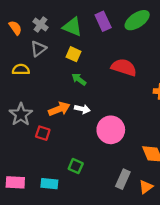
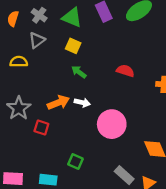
orange semicircle: (15, 28) -> (13, 19), turned -128
red semicircle: (124, 67) -> (125, 71), moved, size x0.7
gray rectangle: (123, 179) -> (124, 175), turned -72

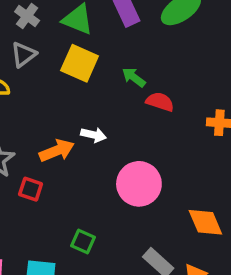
yellow square: (73, 46) -> (80, 63), size x1.5
green arrow: (79, 72) -> (134, 77), moved
white arrow: (82, 103) -> (94, 135), moved

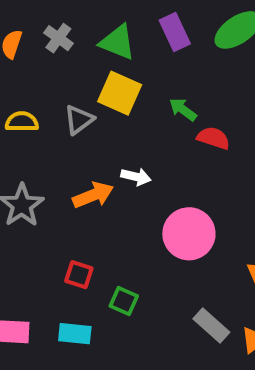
gray triangle: (24, 55) -> (79, 120), moved
red square: (31, 189) -> (79, 275), moved

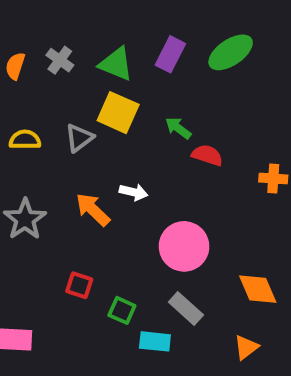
purple rectangle: (175, 32) -> (170, 54), turned 52
orange arrow: (93, 195) -> (93, 210), turned -114
gray rectangle: (211, 326) -> (186, 308), moved
cyan rectangle: (75, 334) -> (155, 341), moved

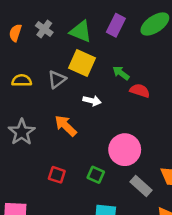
white arrow: (134, 192) -> (92, 101), moved
gray rectangle: (186, 308) -> (141, 186), moved
green square: (122, 310) -> (96, 175), moved

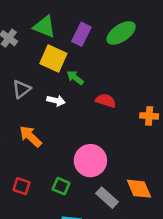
green triangle: (81, 32) -> (44, 27), moved
yellow square: (82, 63) -> (53, 58), moved
green arrow: (121, 73) -> (75, 78), moved
white arrow: (92, 101) -> (56, 101), moved

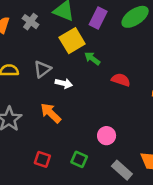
yellow square: (53, 58) -> (72, 41), turned 35
white arrow: (56, 101) -> (64, 83), moved
pink circle: (90, 161) -> (107, 136), size x0.6

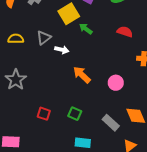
red semicircle: (121, 80) -> (125, 32), moved
orange arrow: (51, 113) -> (82, 75), moved
pink circle: (107, 136) -> (116, 83), moved

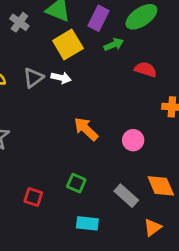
green arrow: (86, 29) -> (114, 44), moved, turned 120
white arrow: (62, 50) -> (61, 78), moved
red square: (44, 114) -> (33, 197), moved

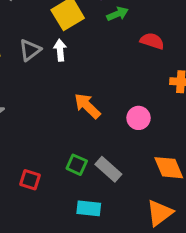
white arrow: (61, 78) -> (60, 50), turned -108
gray rectangle: (126, 196) -> (108, 169), moved
orange triangle: (153, 228) -> (160, 213), size x1.4

